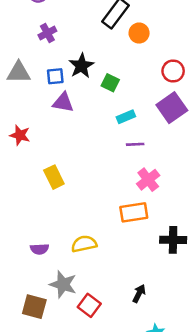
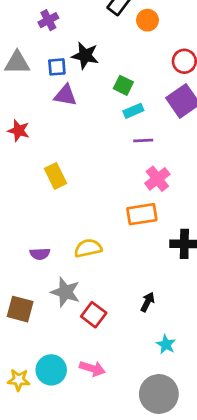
black star: (81, 66) -> (85, 56), turned -30
green square: (110, 83) -> (123, 85), moved
brown square: (34, 307) -> (20, 309), moved

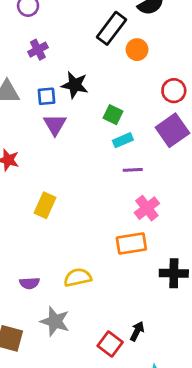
purple triangle: (65, 95) -> (55, 125), turned 50
yellow rectangle: (55, 176) -> (45, 205), turned 50
red square: (94, 315) -> (110, 344), moved

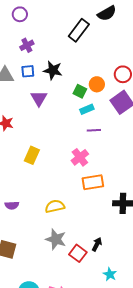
orange circle: (137, 50) -> (97, 84), moved
blue square: (46, 96) -> (28, 71), moved
pink cross: (147, 208) -> (80, 157), moved
purple semicircle: (29, 283) -> (12, 205), moved
gray star: (55, 321) -> (56, 239), moved

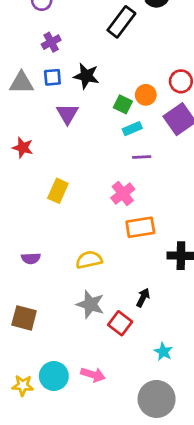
black arrow: (97, 244) -> (143, 298), moved

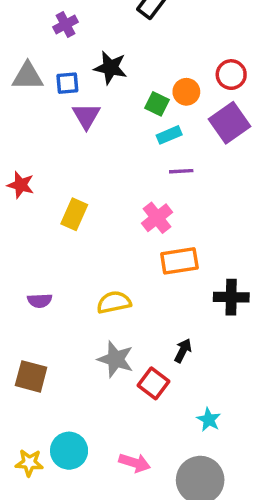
blue square: (52, 77) -> (67, 83), moved
red star: (23, 148) -> (21, 185), moved
pink arrow: (93, 375) -> (135, 463), moved

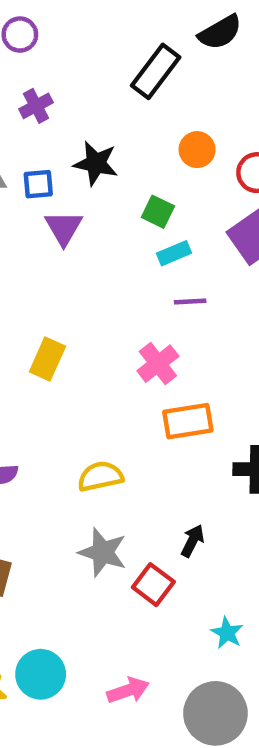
orange circle: (186, 92) -> (197, 150), moved
pink arrow: (135, 463) -> (128, 690), turned -36

